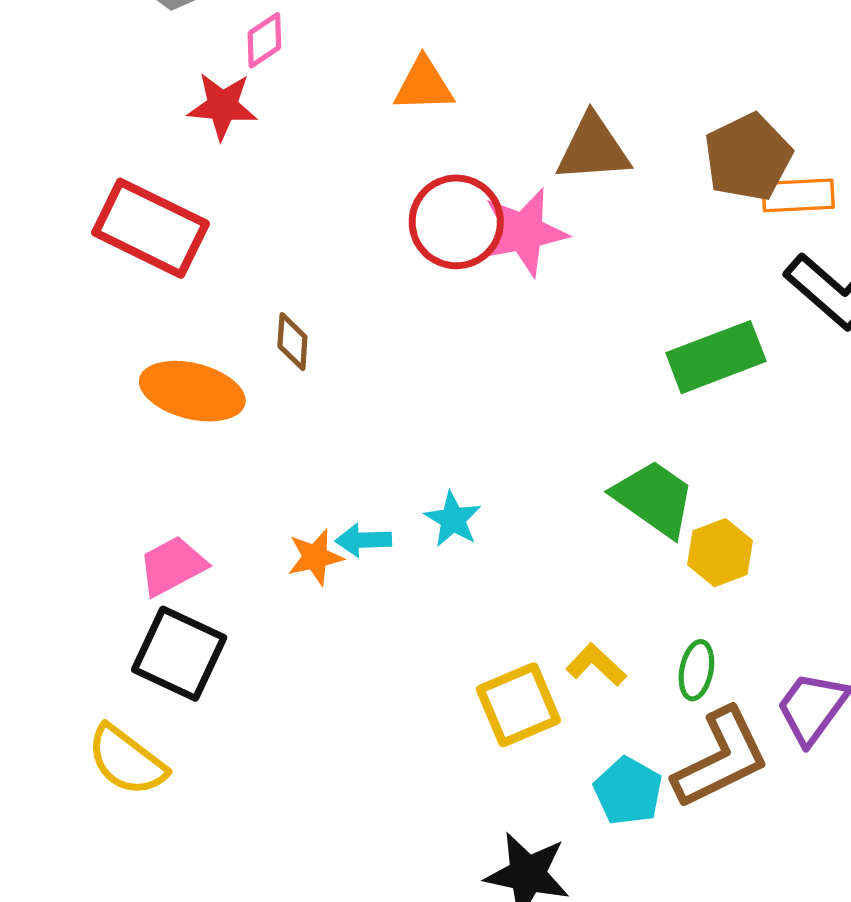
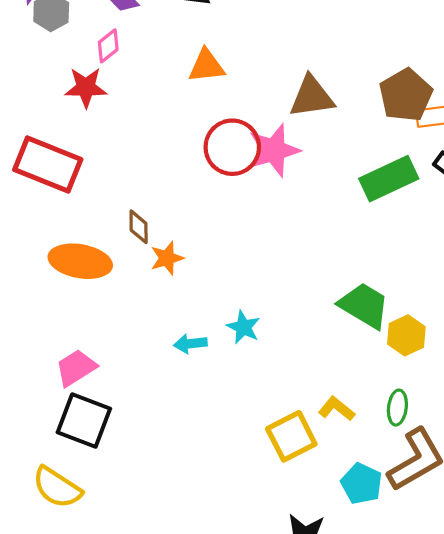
green rectangle: (716, 357) -> (389, 179), moved
orange star: (315, 557) -> (167, 258), moved

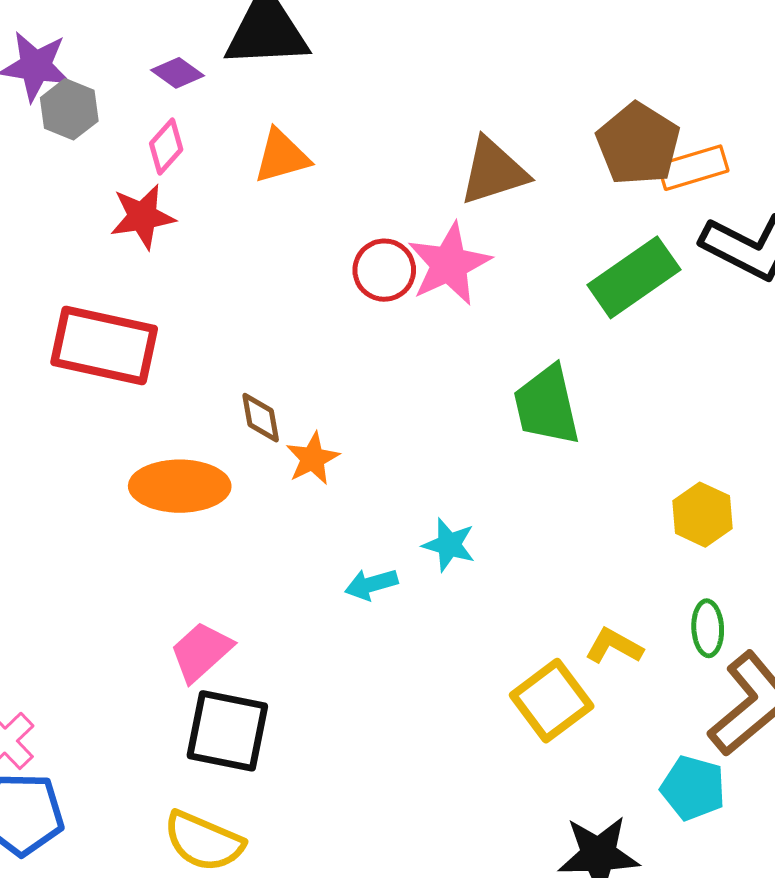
orange triangle: (207, 66) -> (282, 156), moved
red circle: (232, 147) -> (384, 270), size x0.7
green trapezoid: (364, 305) -> (547, 405), moved, turned -124
cyan pentagon: (362, 484) -> (693, 788), moved

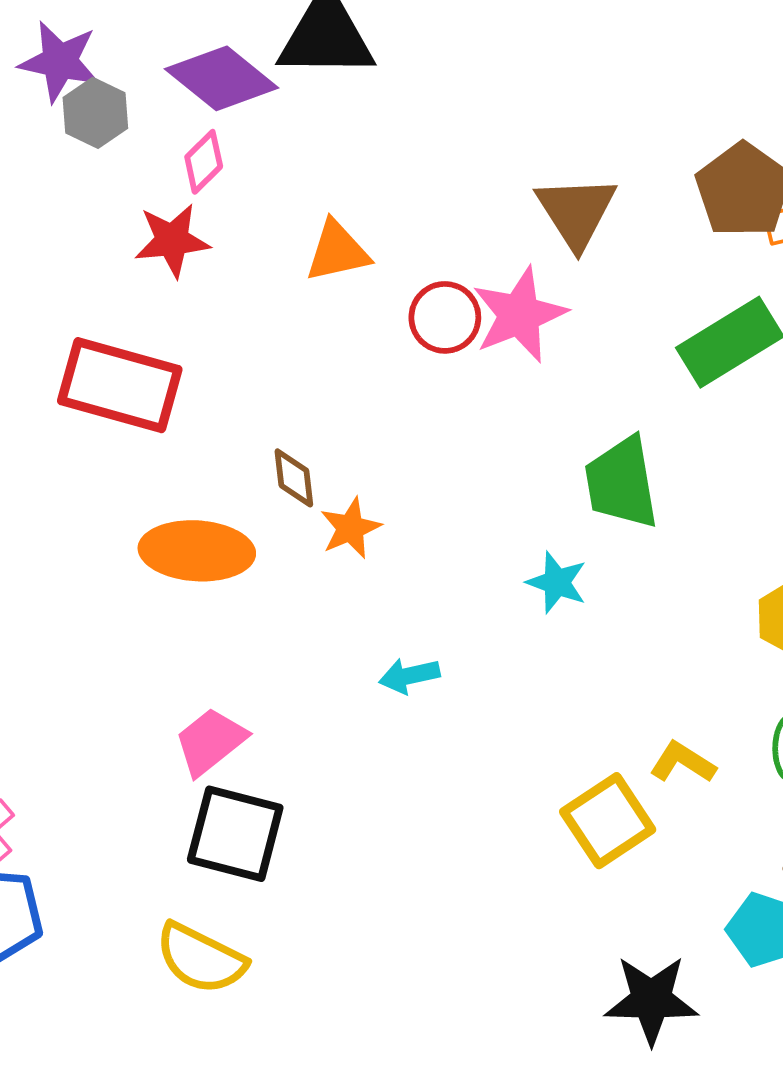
purple diamond: (178, 73) -> (222, 78), size x1.8
orange triangle: (282, 156) -> (337, 251), moved
brown triangle: (494, 171) -> (576, 212), turned -48
cyan star: (449, 545) -> (557, 582), moved

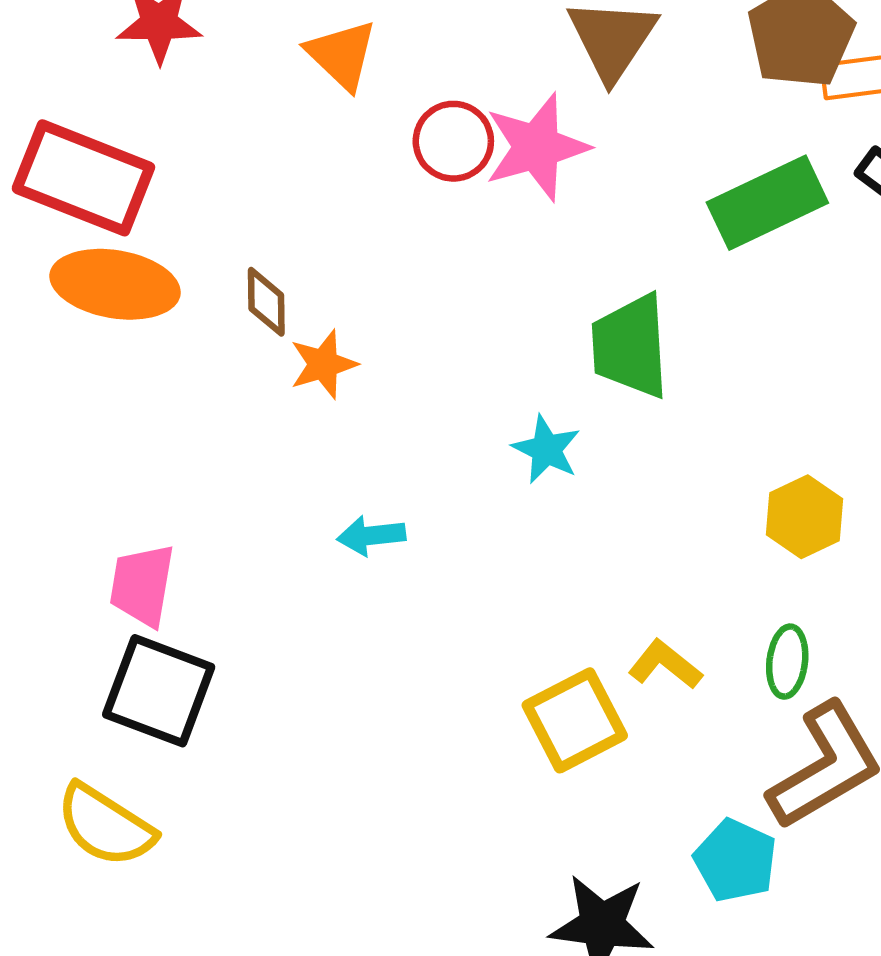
orange triangle: (337, 251) -> (342, 55), turned 50
orange ellipse: (197, 551) -> (115, 284), moved
pink trapezoid: (210, 741) -> (142, 585), turned -48

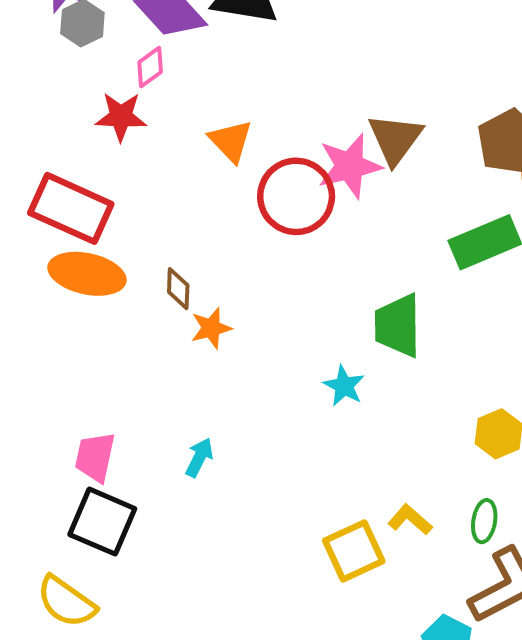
red circle: (453, 141) -> (296, 196), size x1.6
pink star: (537, 147) -> (350, 166), moved
cyan arrow: (371, 536) -> (199, 457), moved, turned 120

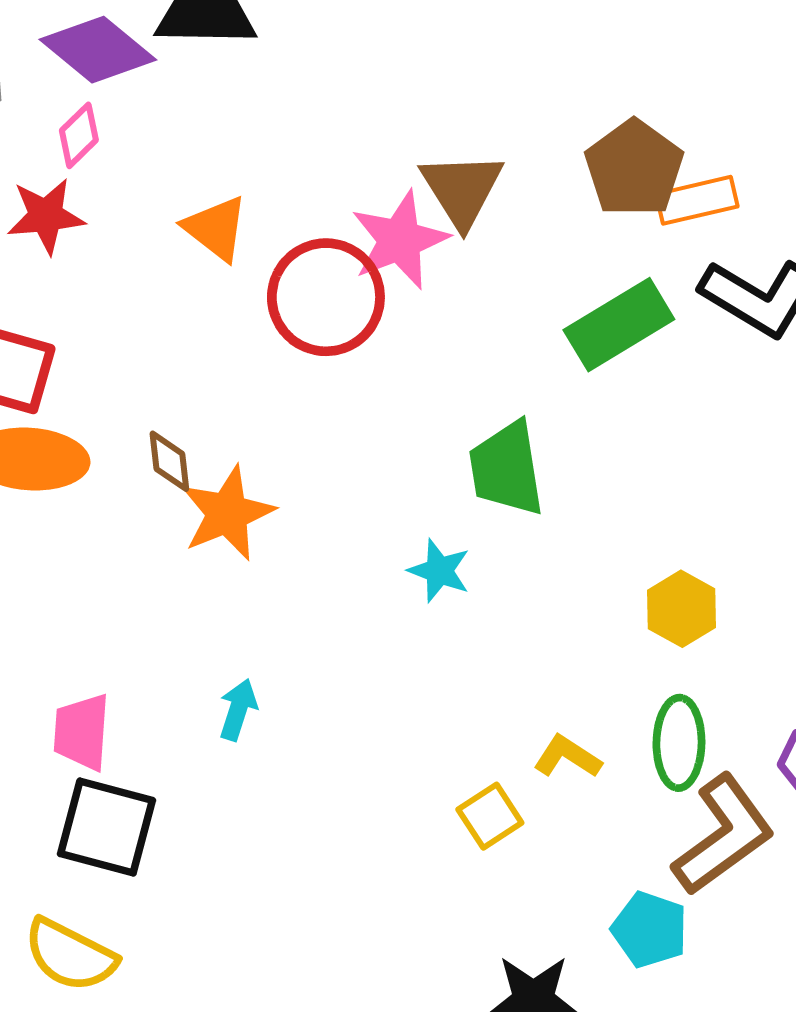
orange star: (211, 328) -> (227, 513), size x1.5
green ellipse: (484, 521) -> (679, 743), size x1.4
yellow square: (354, 551) -> (490, 816), size x0.7

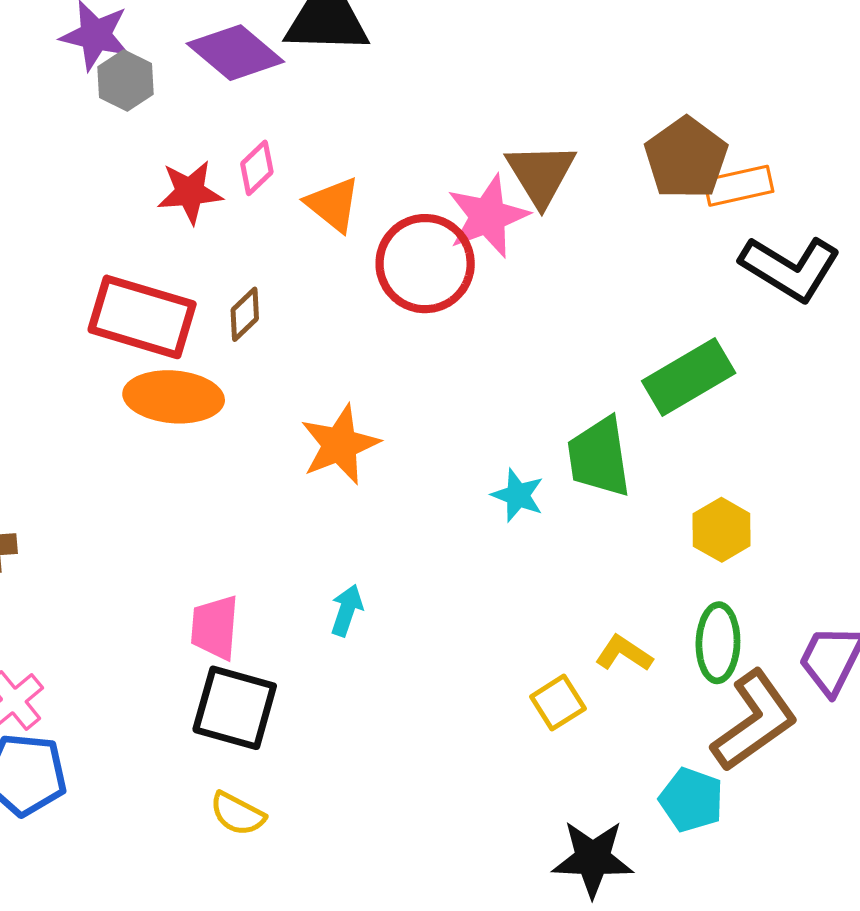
pink diamond: (79, 135) -> (257, 168), moved
green rectangle: (619, 325) -> (689, 377), moved
brown diamond: (169, 461) -> (245, 314), moved, turned 52
green trapezoid: (507, 469) -> (599, 457), moved
yellow semicircle: (70, 955) -> (238, 814), moved, size x0.7

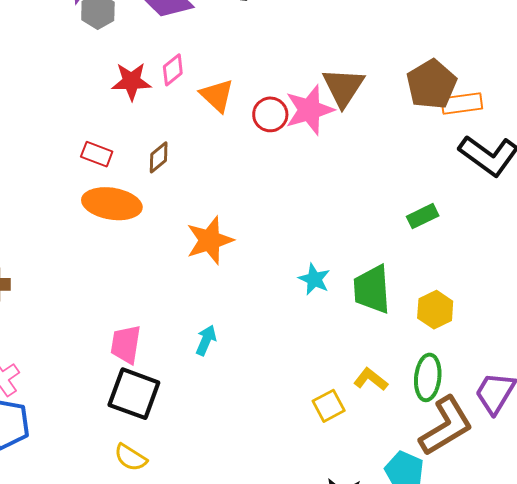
red circle: (425, 264) -> (270, 114), moved, size x0.6
red rectangle: (142, 317) -> (97, 154), size x0.5
green rectangle: (689, 377) -> (423, 216), size x0.6
green trapezoid: (599, 457) -> (372, 289), moved

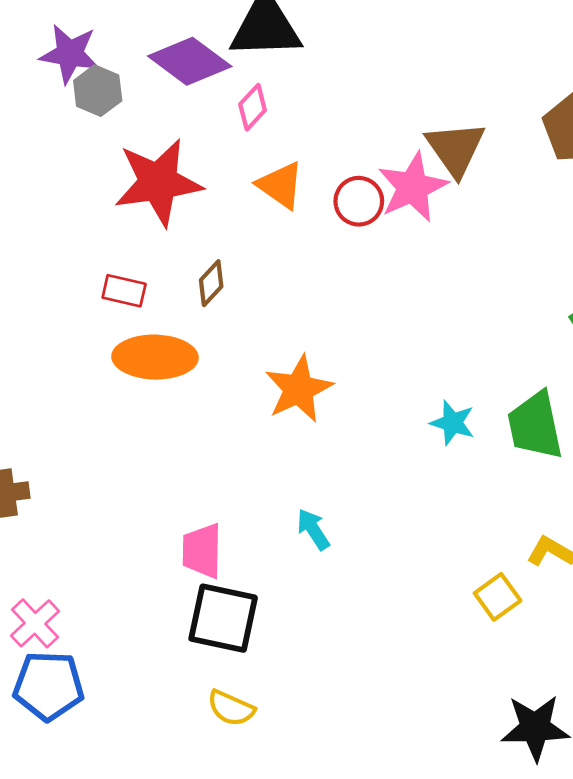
pink diamond: (173, 70) -> (253, 107), moved
red star: (131, 81) -> (158, 182), size x1.6
cyan arrow: (206, 340) -> (313, 529), turned -48

